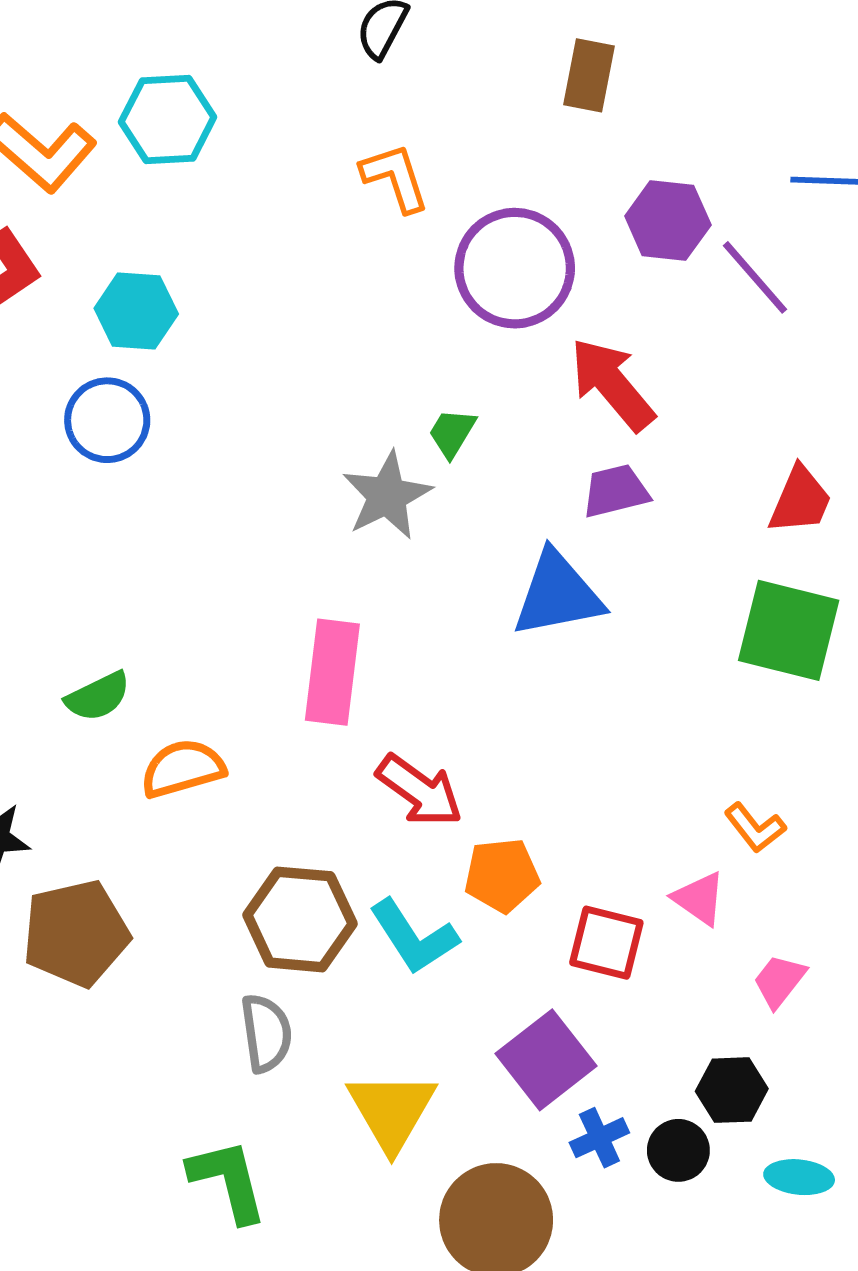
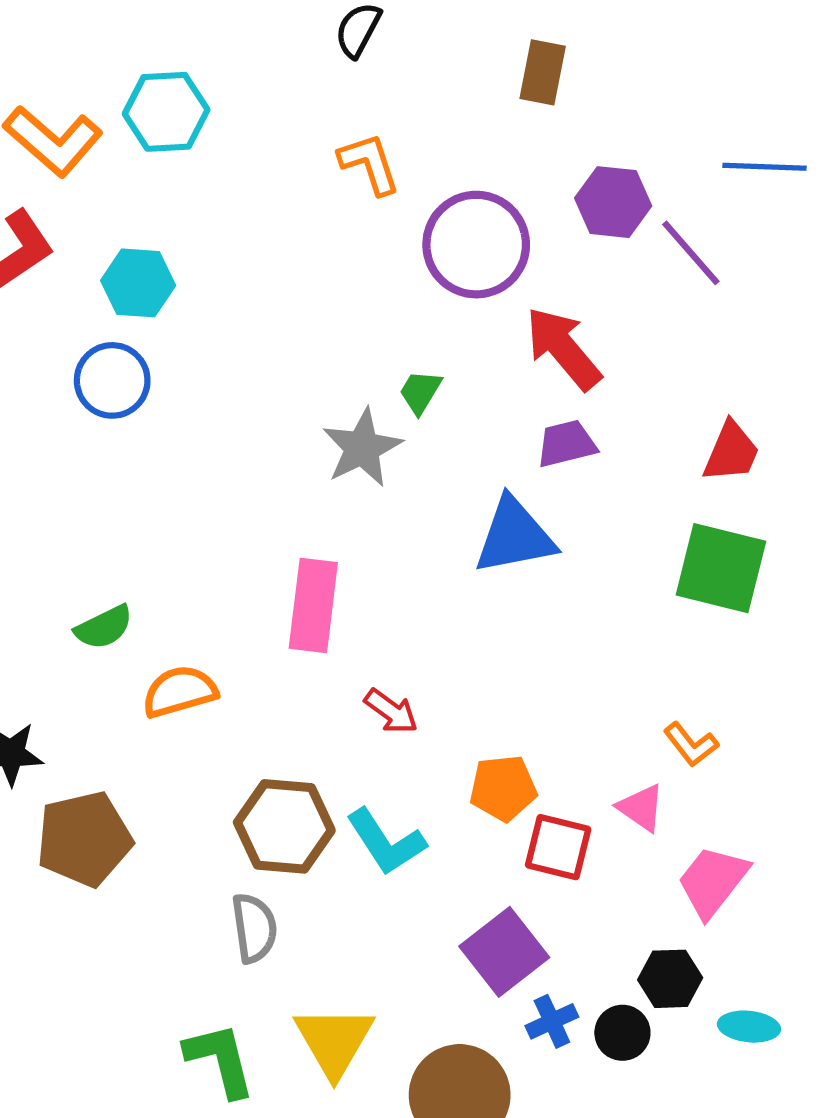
red arrow: (419, 791) -> (391, 711), size x0.7
orange pentagon: (502, 875) -> (503, 788), moved
pink trapezoid: (779, 981) -> (713, 881), size x1.5
yellow triangle: (392, 1111) -> (334, 1041), moved
cyan ellipse: (799, 1177) -> (749, 1027), moved

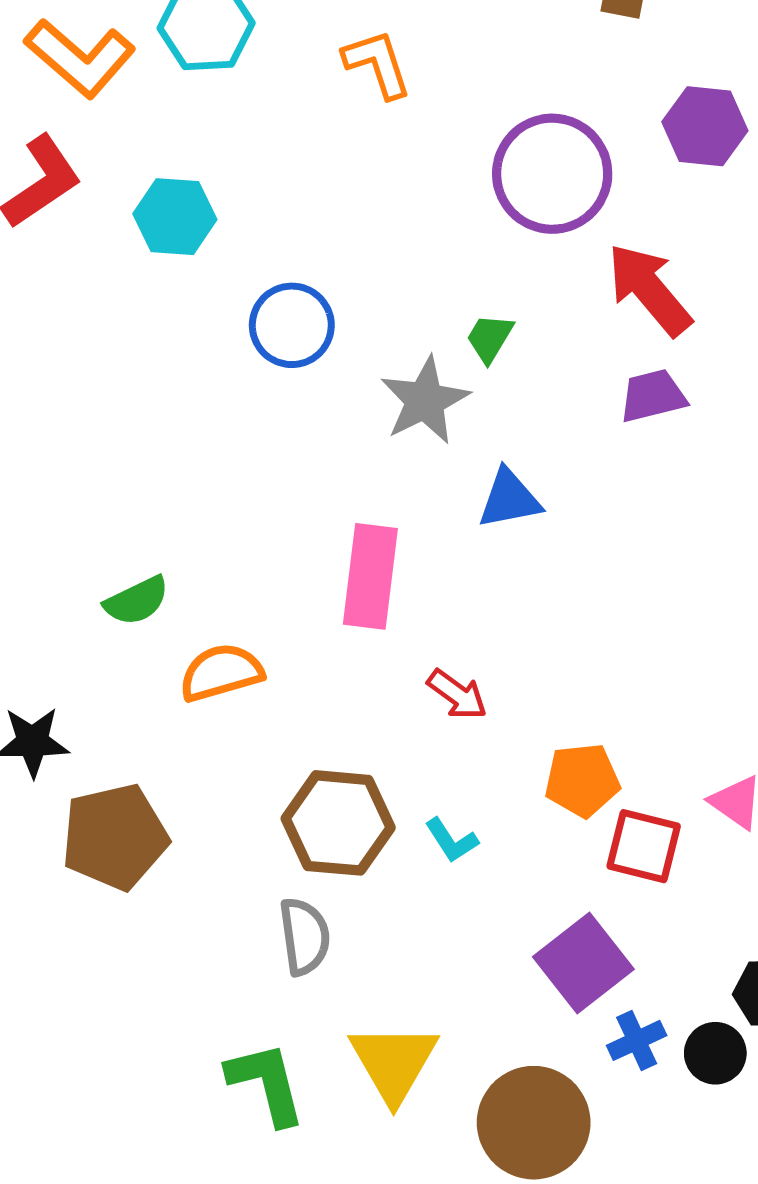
orange L-shape: (369, 164) -> (377, 64), moved
blue circle: (112, 380) -> (292, 325), moved
blue triangle: (515, 536) -> (509, 499), moved, size x0.7
cyan L-shape: (386, 842) -> (451, 840), size x0.6

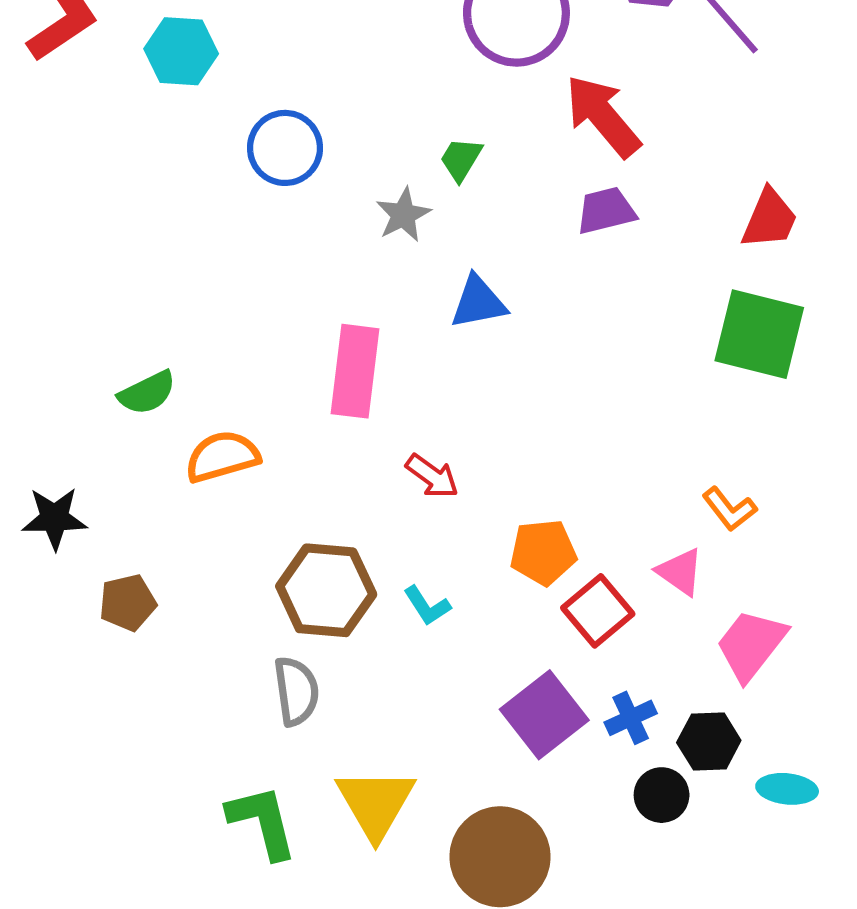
gray star: (425, 401) -> (403, 215), size x0.7
brown pentagon: (115, 837) -> (128, 603), size x0.6
red square: (644, 846) -> (598, 611), turned 36
blue cross: (637, 1040) -> (631, 718), moved

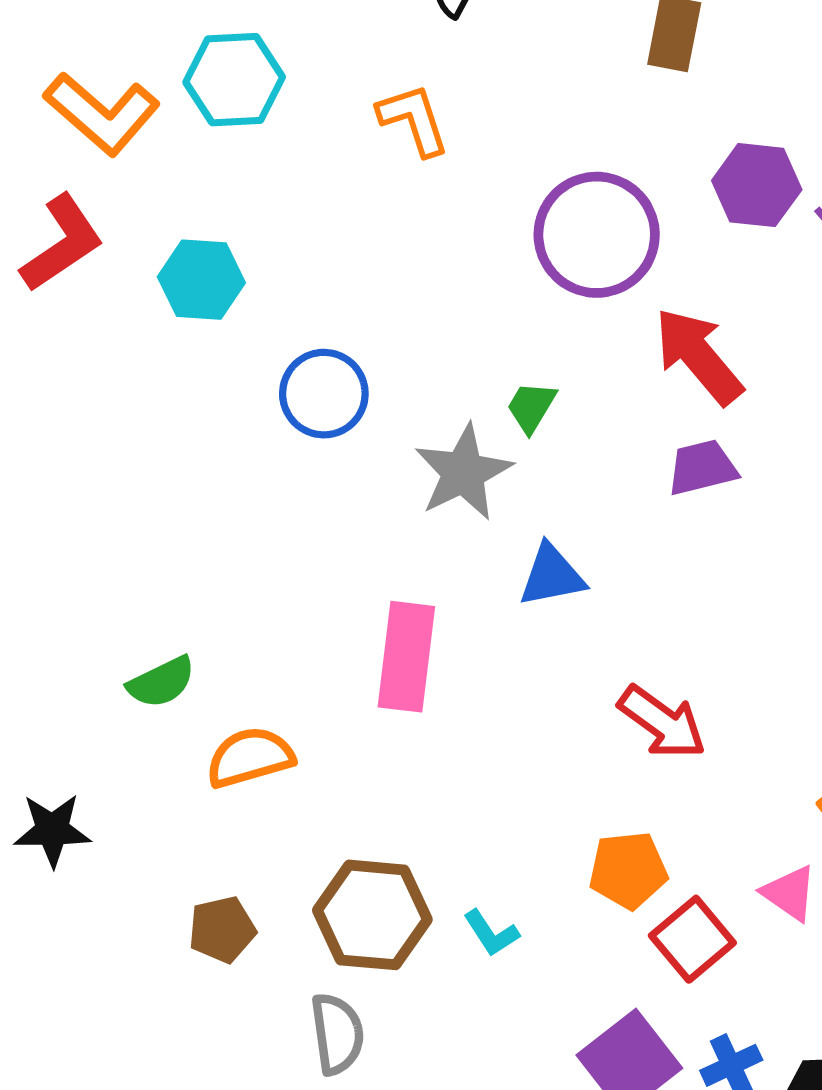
gray star: (403, 215) -> (463, 472), size x1.5
red arrow: (432, 476) -> (662, 722), moved, size x1.4
brown pentagon: (128, 603) -> (222, 929), moved

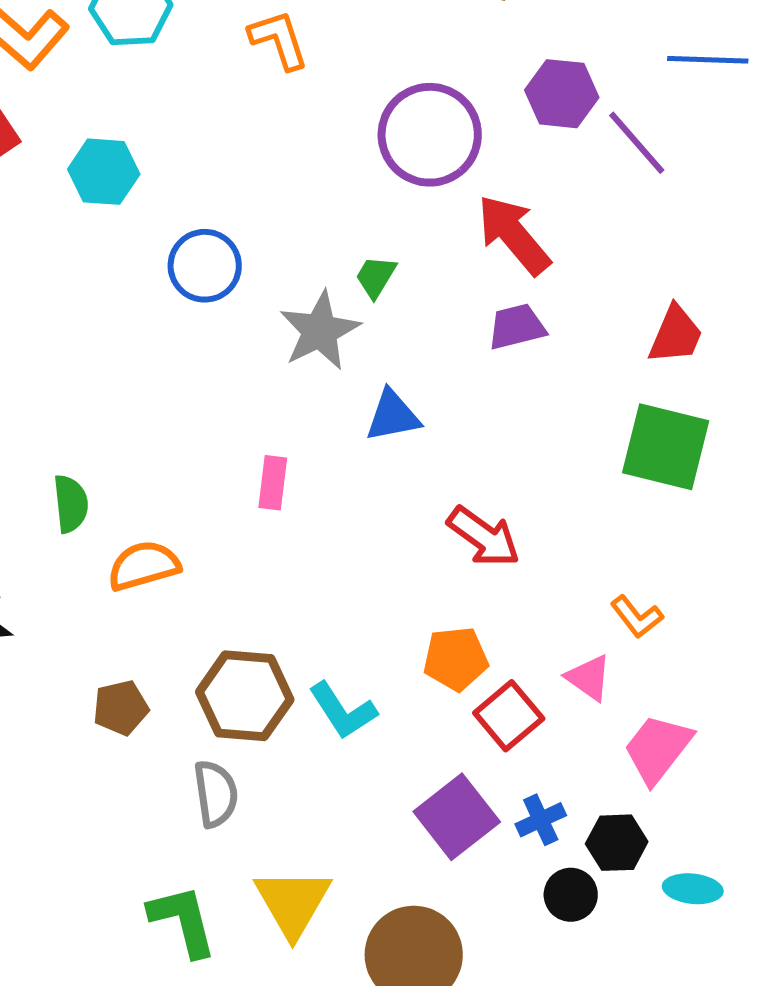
pink rectangle: (406, 657) -> (273, 483), size x0.6
green semicircle: (161, 682) -> (71, 504), turned -70
cyan L-shape: (491, 933) -> (343, 711), size x1.5

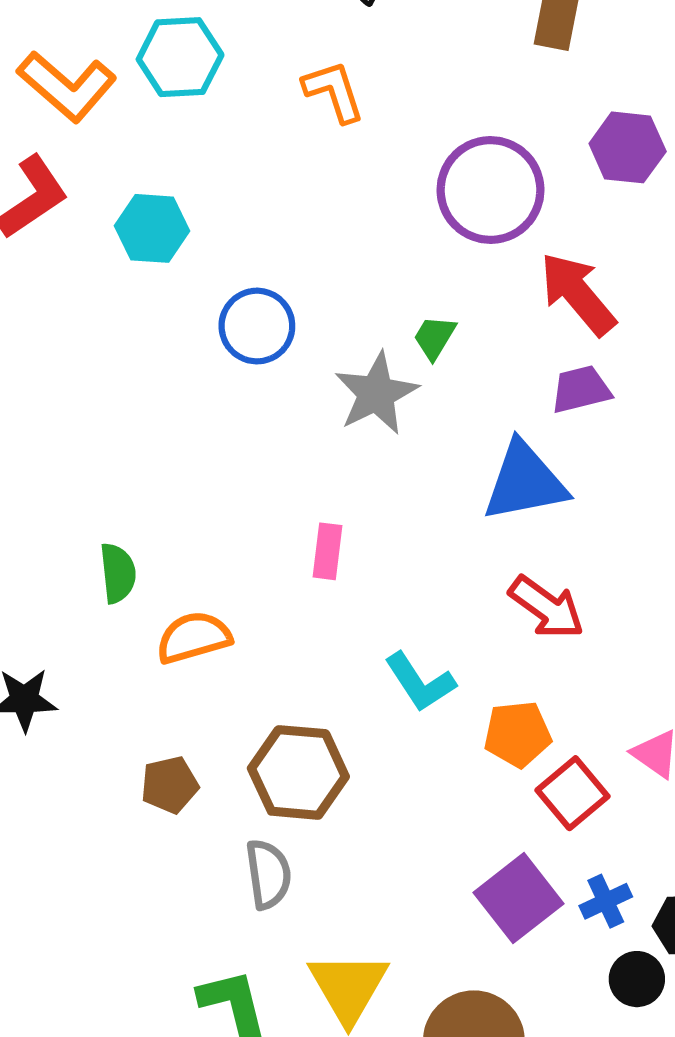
blue triangle: (393, 416) -> (525, 482), moved, size x1.5
cyan L-shape: (343, 711) -> (420, 682), moved

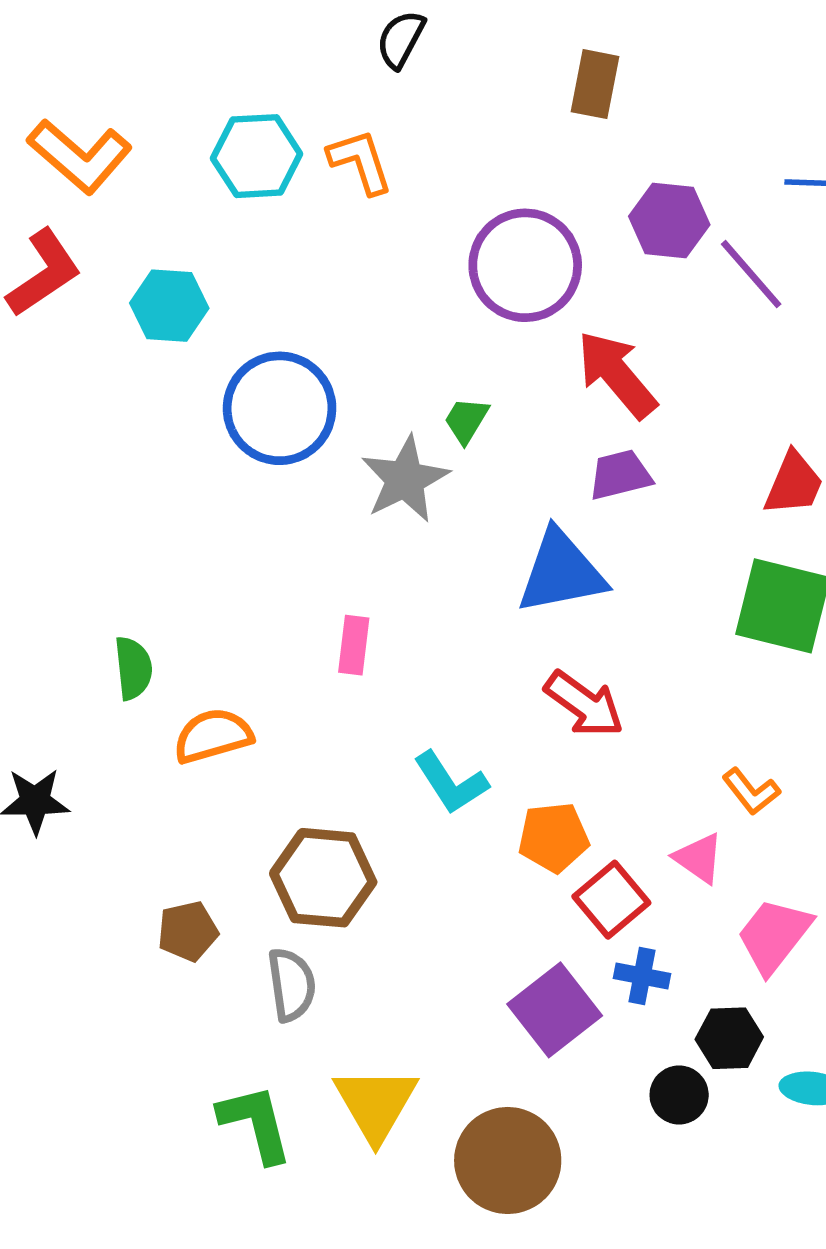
cyan hexagon: (180, 57) -> (257, 156), moved
blue circle: (257, 326) -> (280, 408), size x1.4
brown pentagon: (170, 785) -> (188, 931), moved
blue cross: (606, 901) -> (642, 976), moved, turned 36

